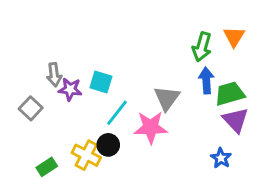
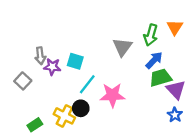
blue arrow: (206, 81) -> (154, 60), turned 48
green trapezoid: (230, 94) -> (161, 78), moved
gray triangle: (167, 98) -> (122, 47), moved
blue star: (221, 158) -> (175, 115), moved

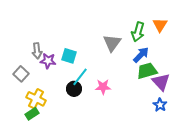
pink star: (112, 95) -> (103, 87), size x0.7
black circle: (81, 108) -> (74, 89), moved
yellow cross: (64, 116) -> (36, 99), moved

